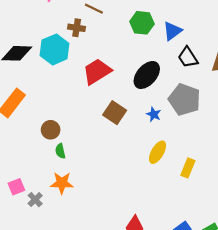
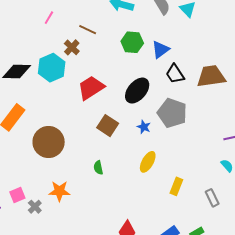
brown cross: (77, 28) -> (72, 47), turned 35
brown circle: (51, 130) -> (49, 142), size x1.8
green semicircle: (60, 151) -> (98, 168), moved
yellow rectangle: (188, 168) -> (176, 186), moved

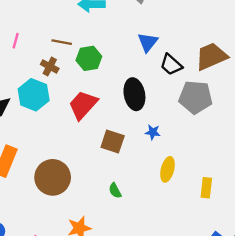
green hexagon: (132, 42) -> (89, 58), moved
black ellipse: (137, 91) -> (134, 94), turned -36
gray pentagon: (172, 113) -> (196, 97), moved

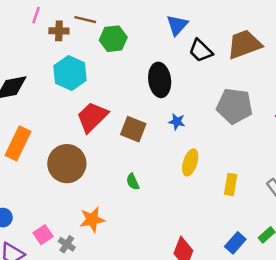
brown cross: (50, 66) -> (59, 31), moved, turned -30
cyan hexagon: (34, 95) -> (70, 73), moved
gray pentagon: (196, 97) -> (235, 106), moved
red trapezoid: (83, 105) -> (92, 117), moved

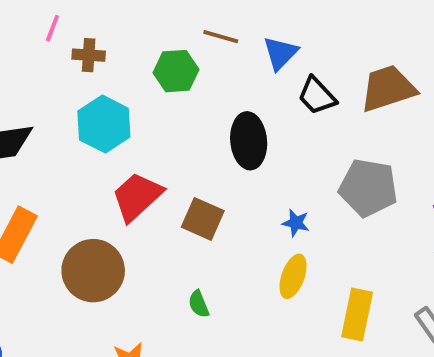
brown line: (85, 20) -> (221, 37), moved
blue star: (177, 122) -> (296, 223), moved
yellow rectangle: (231, 184) -> (357, 315), size x1.4

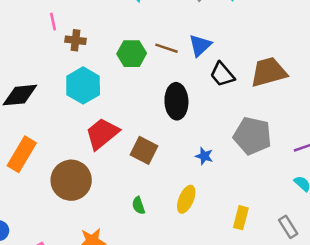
pink line: (52, 28) -> (53, 22), turned -36
brown line: (221, 37) -> (167, 48), moved
yellow ellipse: (293, 276) -> (186, 199), moved
yellow rectangle: (357, 315) -> (241, 218), size x0.7

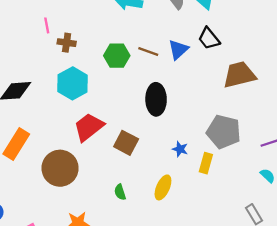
black trapezoid: (222, 74) -> (209, 39), moved
yellow rectangle: (241, 218) -> (206, 163), moved

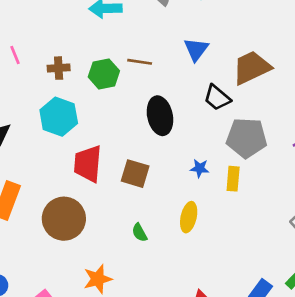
black trapezoid: (209, 39) -> (217, 98), moved
brown cross: (67, 43) -> (59, 68), moved
blue triangle: (178, 50) -> (196, 49), moved
red trapezoid: (89, 127) -> (88, 164), turned -36

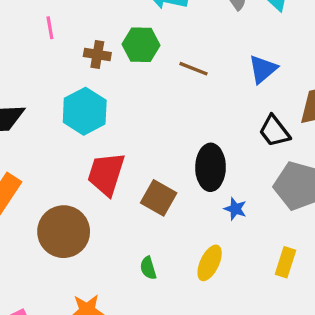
green hexagon: (104, 74) -> (141, 45), moved
black ellipse: (160, 116) -> (211, 167), moved
yellow rectangle: (233, 179) -> (286, 262), moved

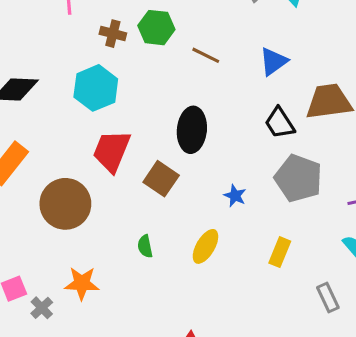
black ellipse: (211, 167) -> (192, 130), moved

